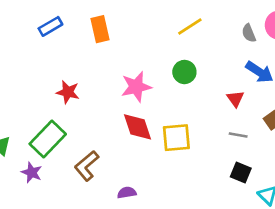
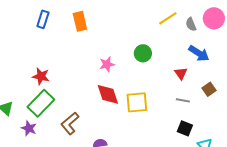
blue rectangle: (50, 26) -> (43, 19), turned -42
yellow line: (190, 26) -> (168, 18), moved
pink star: (136, 87) -> (107, 64), size x0.7
red star: (68, 92) -> (41, 76), moved

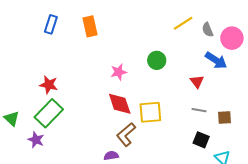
pink circle: (214, 18) -> (232, 38), moved
brown square: (209, 89) -> (224, 118), moved, turned 32
brown L-shape: (70, 123) -> (126, 134), moved

